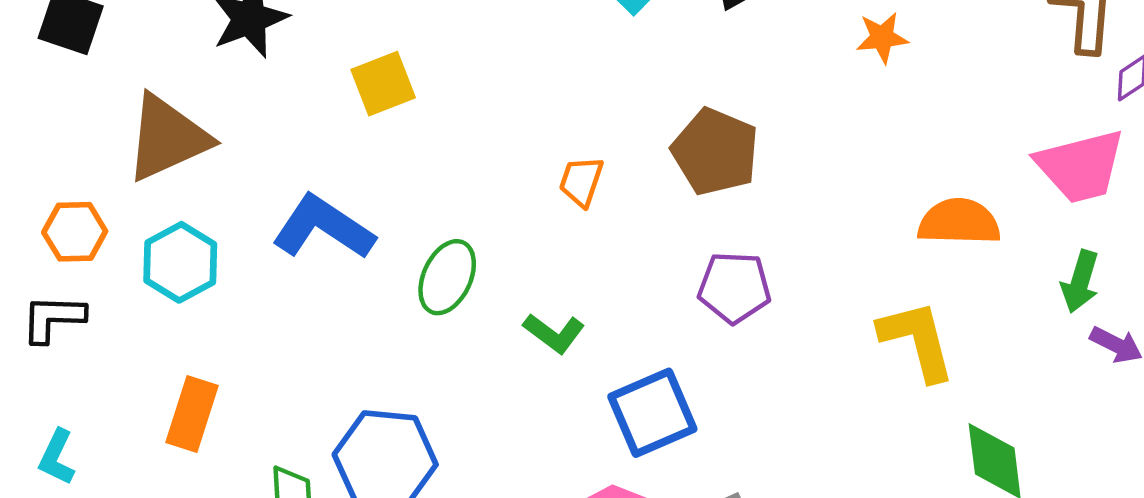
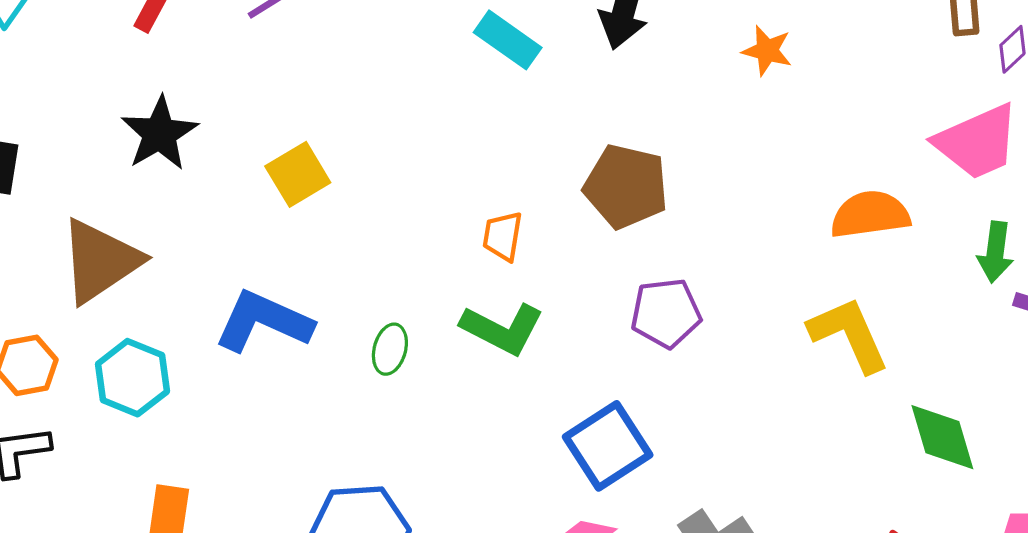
orange star: (882, 37) -> (767, 51), turned 30
green ellipse: (447, 277) -> (390, 349), size x0.7
green L-shape: (554, 333) -> (502, 329), moved, size x1.4

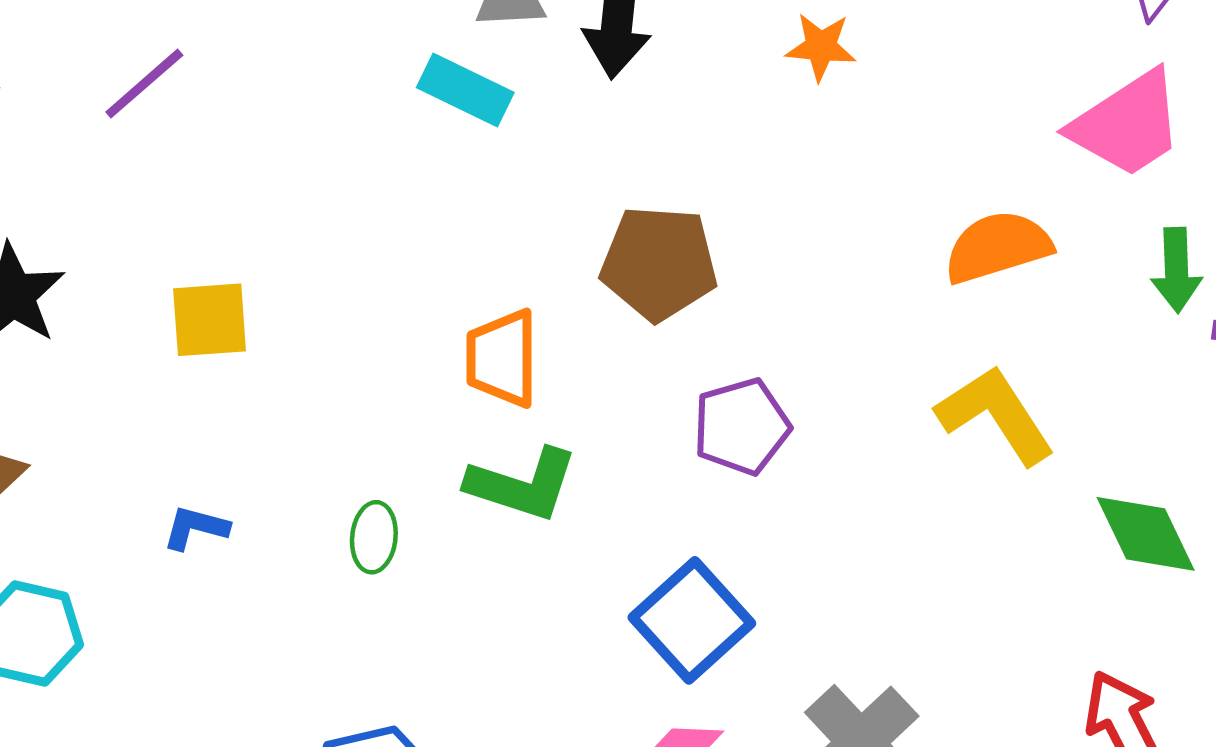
yellow square: (298, 174) -> (210, 320), turned 36
orange trapezoid: (503, 236) -> (502, 358), size x1.4
blue L-shape: (264, 321) -> (196, 528), size x0.5

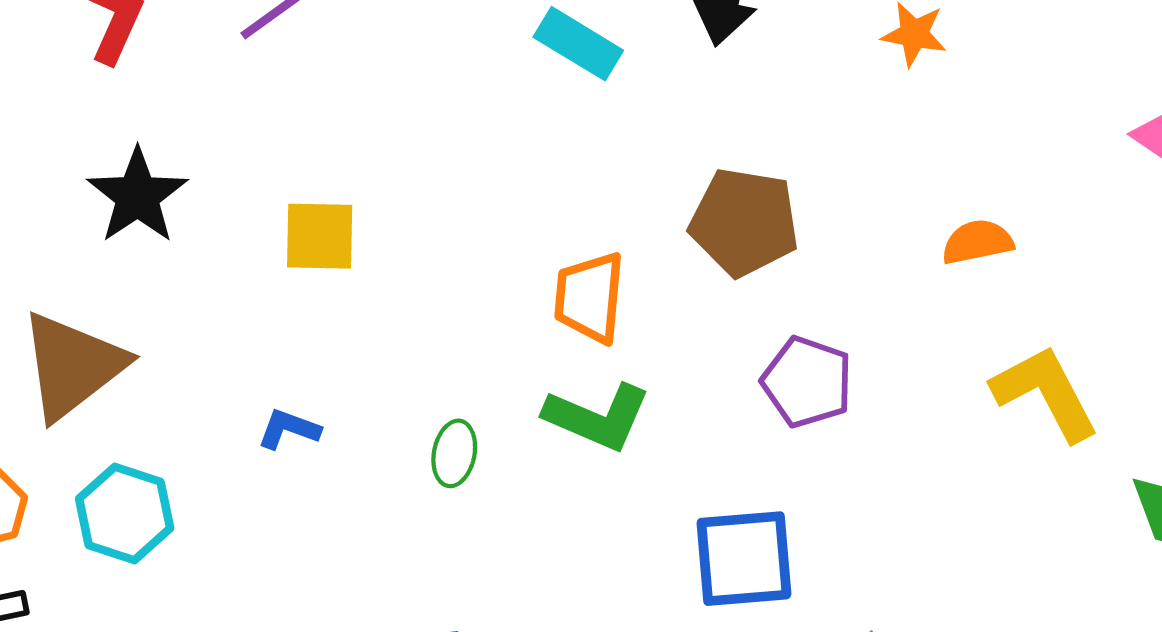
orange semicircle: (998, 247) -> (977, 242), moved, size x0.7
purple pentagon: (742, 427) -> (807, 382), turned 30
blue square: (692, 620) -> (744, 559), turned 32

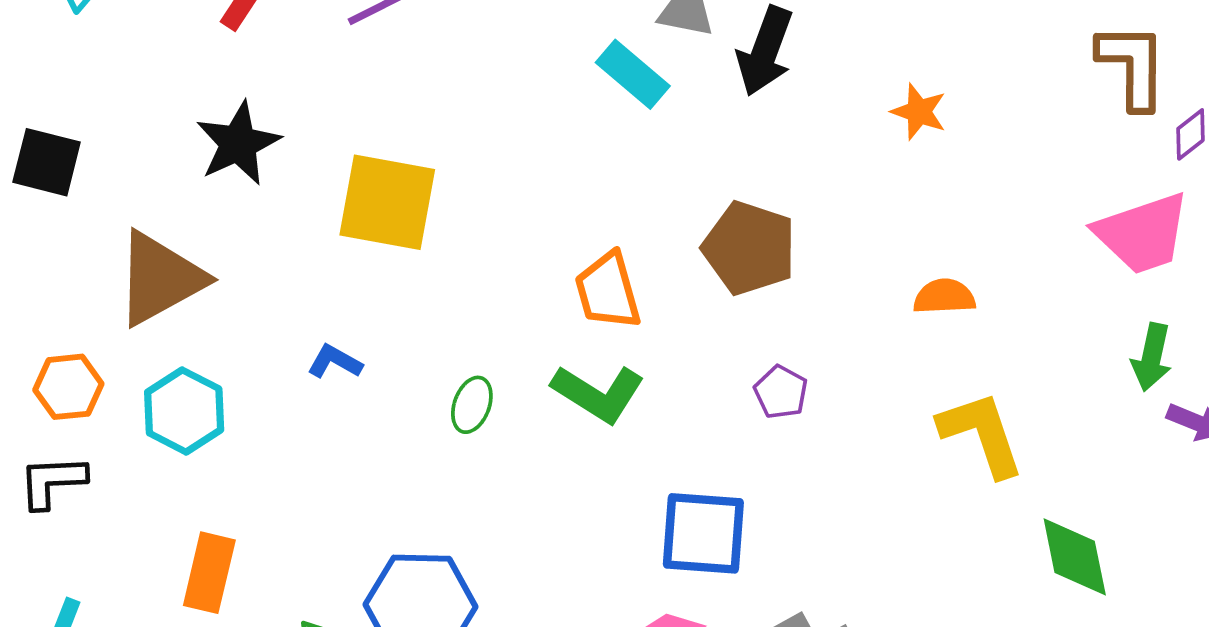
yellow square: (320, 236) -> (387, 202), size x1.5
orange trapezoid: (589, 297) -> (608, 291), turned -30
purple pentagon: (807, 382) -> (781, 392), size x0.7

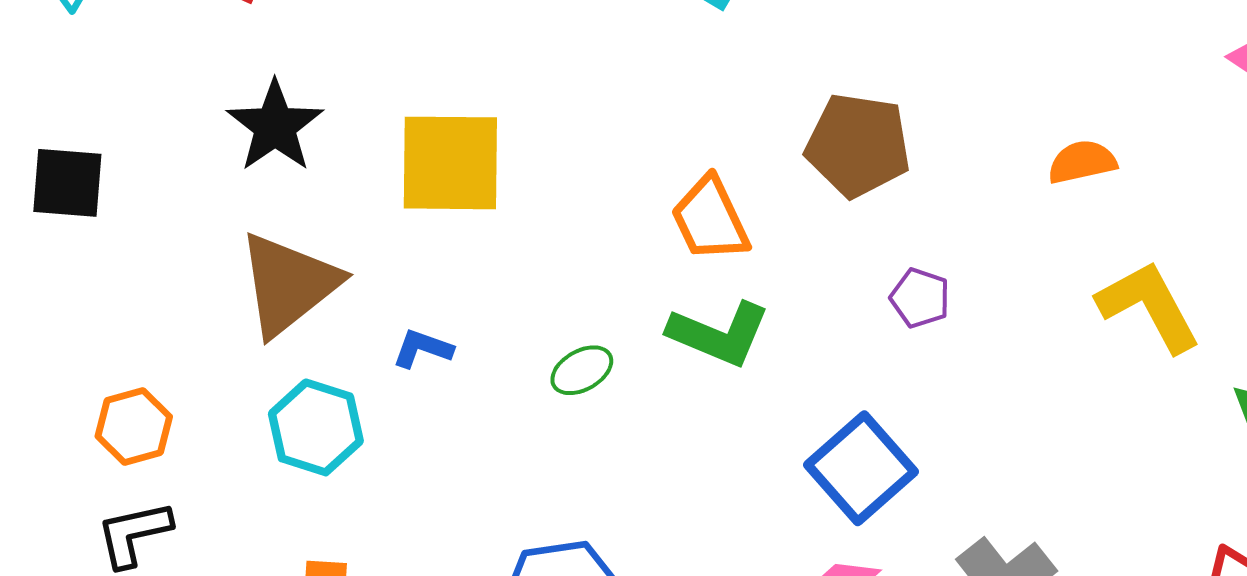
brown triangle: (160, 279) -> (289, 284), moved
green ellipse: (472, 405) -> (582, 370), turned 50
cyan hexagon: (184, 411) -> (316, 427), moved
blue square: (703, 533) -> (861, 468), turned -36

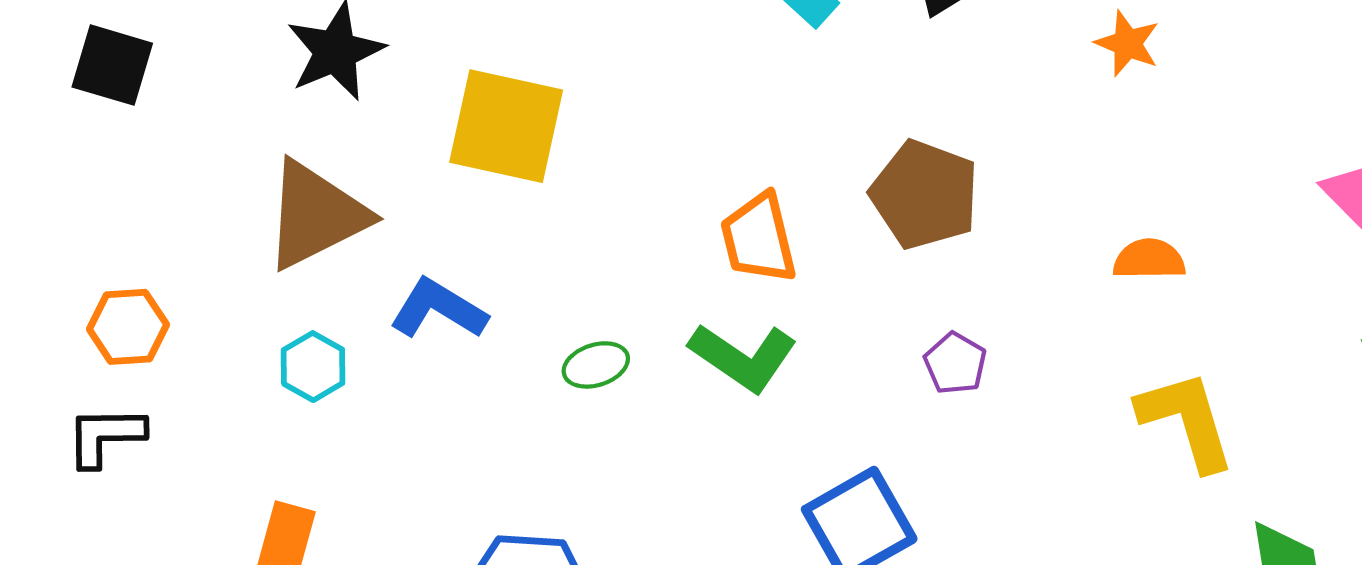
blue L-shape: (423, 349) -> (438, 309), size x1.5
cyan hexagon: (316, 427) -> (313, 367), size x0.7

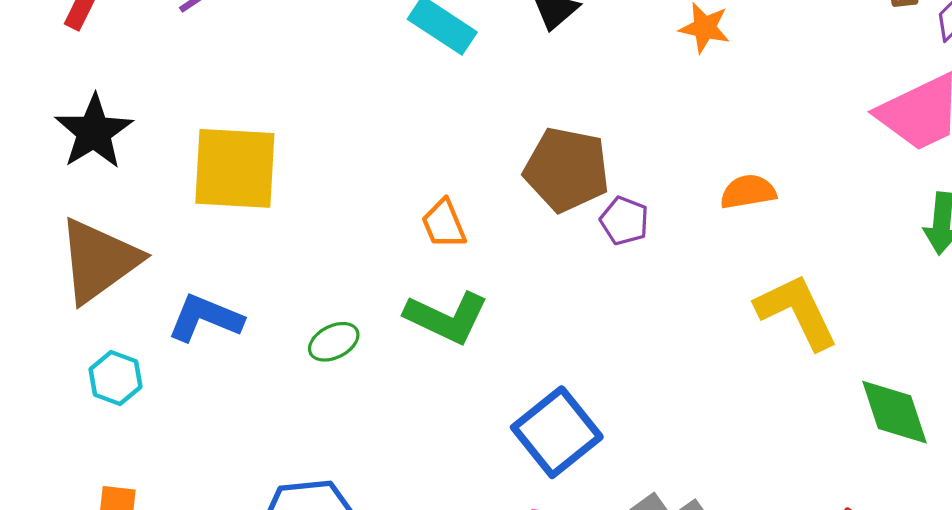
orange trapezoid: (759, 238) -> (444, 224), size x0.7
purple pentagon: (955, 363) -> (624, 221), moved

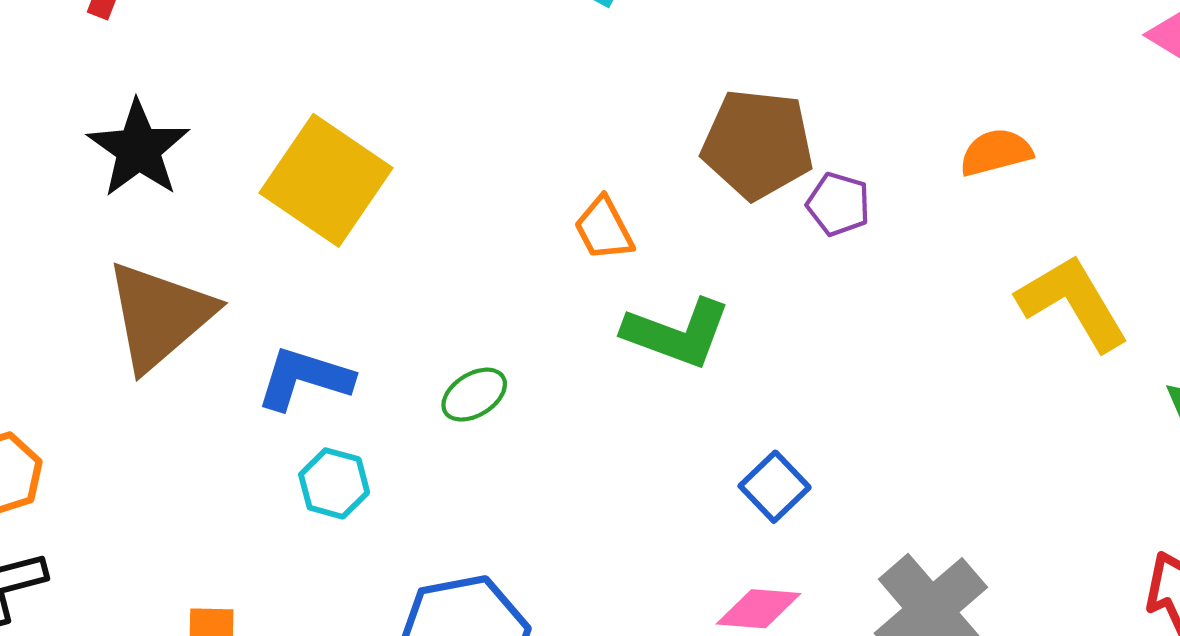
yellow square: (235, 168) -> (326, 180), turned 36
green L-shape: (447, 317) -> (677, 333), moved
cyan hexagon: (115, 378) -> (334, 483), moved
blue square: (557, 432) -> (775, 487), size x0.6

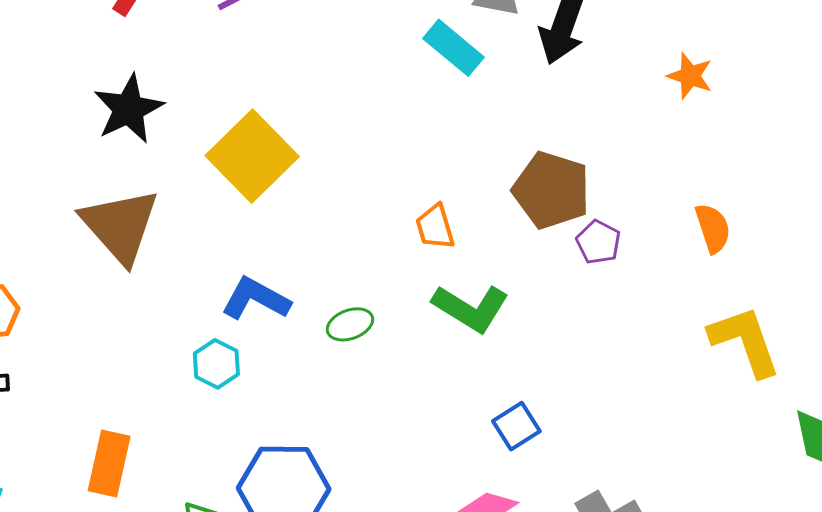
orange semicircle: (996, 152) -> (713, 228), turned 75
brown triangle: (159, 316) -> (120, 226), turned -42
blue L-shape: (304, 378) -> (256, 299), moved
green ellipse: (474, 395) -> (350, 324), moved

